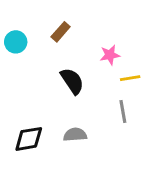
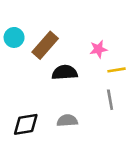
brown rectangle: (61, 32) -> (45, 45), moved, size x1.5
black semicircle: (72, 81) -> (65, 72), turned -60

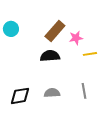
brown rectangle: (45, 45) -> (55, 31), moved
gray line: (110, 100) -> (84, 91), moved

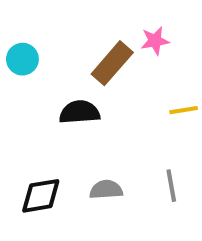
pink star: (76, 38) -> (155, 41), moved
black semicircle: (50, 56) -> (80, 112), moved

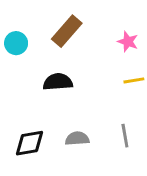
pink star: (155, 41) -> (128, 42), moved, turned 30
brown rectangle: (112, 63) -> (67, 31), moved

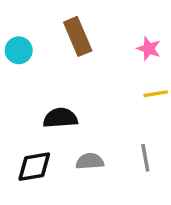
brown rectangle: (67, 31) -> (78, 36), turned -64
black semicircle: (58, 82) -> (60, 118), moved

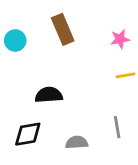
pink star: (149, 49) -> (120, 39), turned -30
gray semicircle: (90, 161) -> (77, 142), moved

